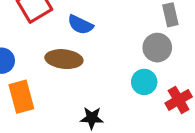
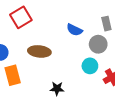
blue semicircle: (80, 25) -> (74, 30), moved

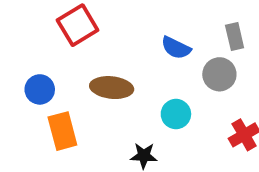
cyan circle: (90, 66) -> (176, 114), moved

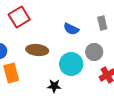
gray circle: (219, 74) -> (94, 52), moved
cyan circle: (176, 114) -> (71, 64), size x1.5

